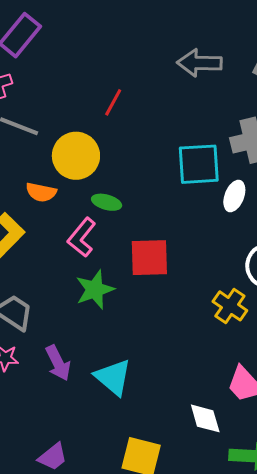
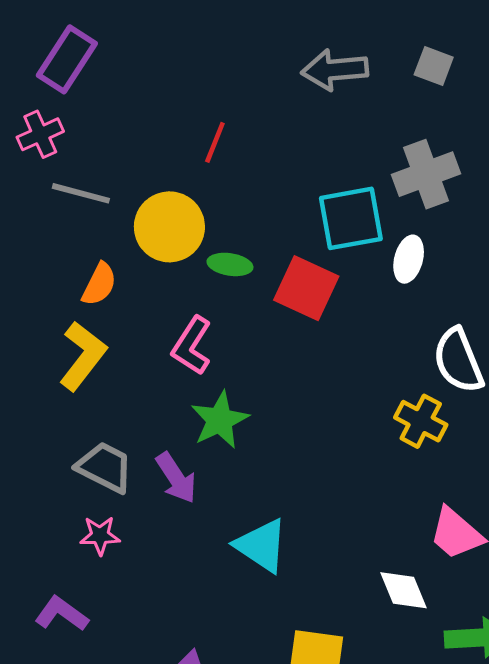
orange semicircle: (41, 192) -> (99, 284), moved, turned -68
green ellipse: (107, 202) -> (230, 264), moved
red square: (149, 258) -> (306, 288), moved, turned 33
purple arrow: (58, 363) -> (176, 478), moved

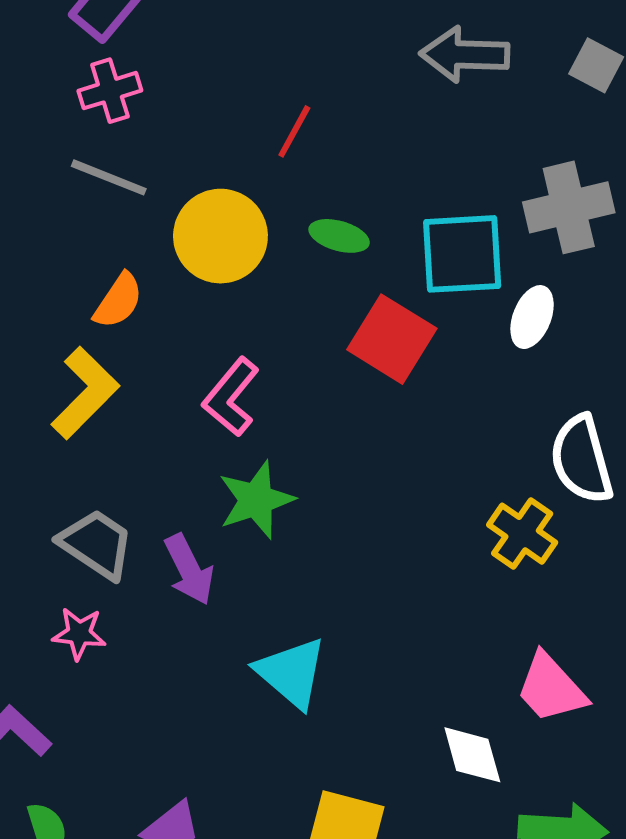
pink cross: (40, 134) -> (110, 91), moved
green ellipse: (230, 264) -> (339, 236), moved

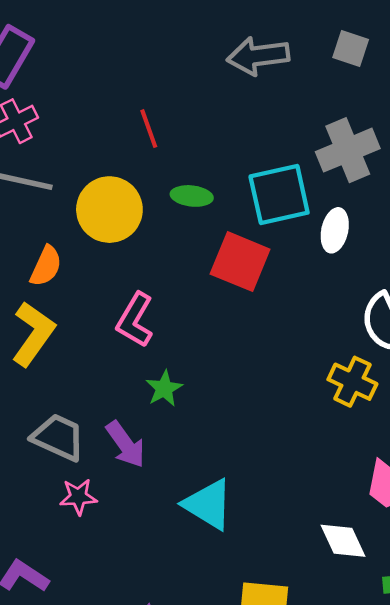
red line: (294, 131) -> (149, 129), turned -39
green star: (256, 500) -> (164, 388), size x0.7
pink star: (79, 634) -> (78, 497), moved

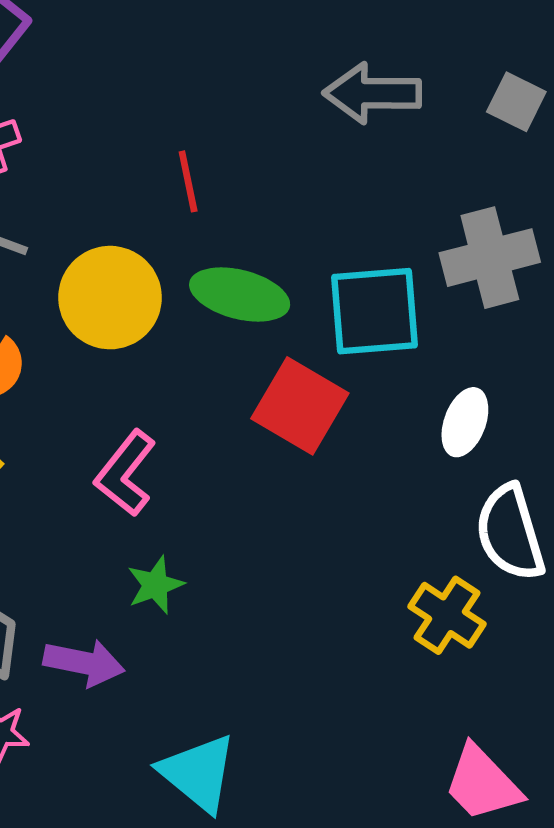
green ellipse: (192, 196) -> (240, 294), size x1.5
white ellipse: (335, 230) -> (465, 422), moved
purple arrow: (126, 444) -> (84, 663), turned -51

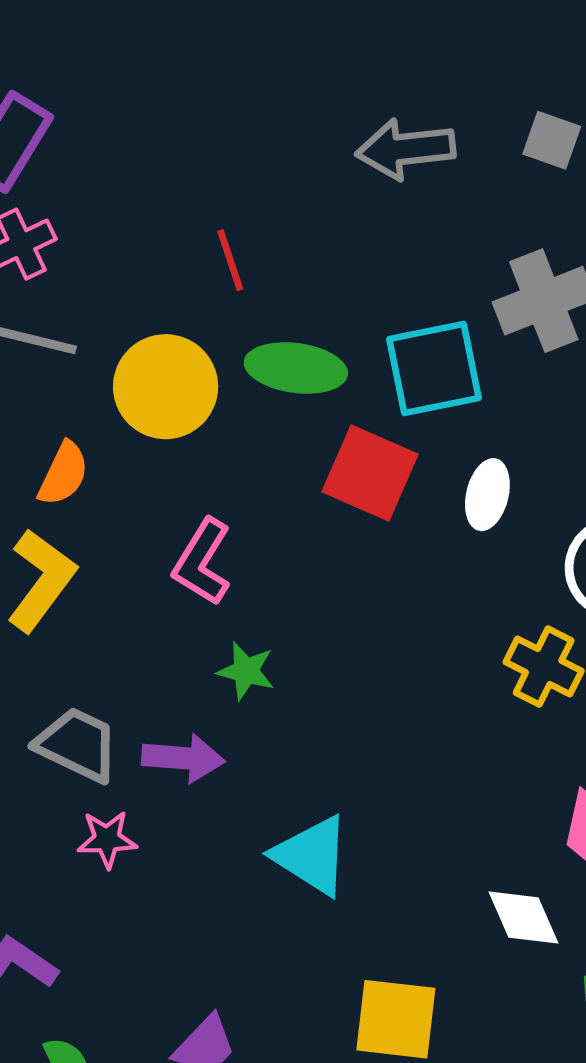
white ellipse: (465, 422) -> (487, 495), moved
green star: (155, 585) -> (246, 671), turned -30

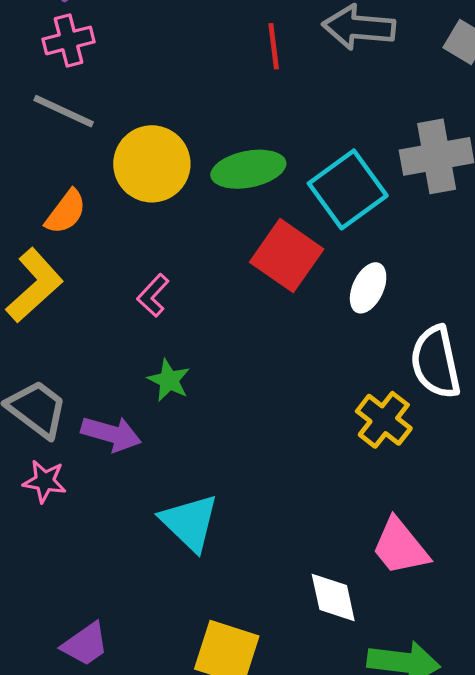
red line: (230, 260) -> (274, 46), moved
green ellipse: (296, 368) -> (248, 169), turned -30
cyan square: (434, 369) -> (348, 189), turned -36
pink L-shape: (202, 562) -> (153, 295), size x0.7

